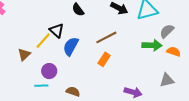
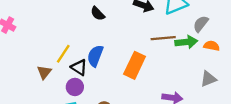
black triangle: (57, 30) -> (79, 67), moved
brown line: (106, 37) -> (163, 38), moved, turned 30
orange rectangle: (104, 59) -> (135, 65), size x1.6

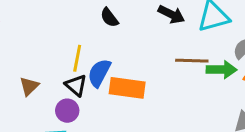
yellow line: (63, 54) -> (77, 58), moved, turned -30
orange rectangle: (135, 65) -> (127, 88), moved, turned 65

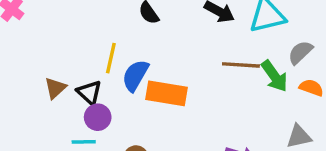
green arrow: (222, 70) -> (274, 76), turned 52
black triangle: (76, 85) -> (89, 92), moved

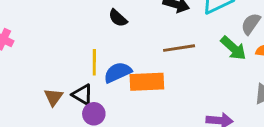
brown line: (241, 65) -> (179, 48), moved
blue semicircle: (135, 75) -> (118, 72), turned 48

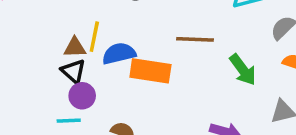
green arrow: (233, 48) -> (243, 70), moved
brown triangle: (53, 97) -> (75, 47), moved, turned 42

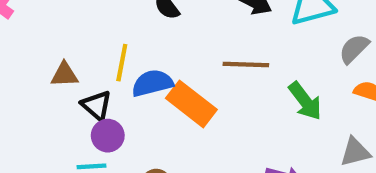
brown triangle: (75, 47) -> (64, 75), moved
orange rectangle: (150, 71) -> (191, 104), turned 30

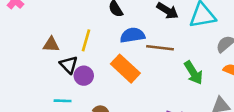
blue semicircle: (152, 83) -> (132, 35), moved
purple circle: (108, 136) -> (84, 76), moved

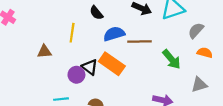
yellow line: (86, 40) -> (72, 33), moved
black triangle: (69, 65) -> (90, 67), moved

